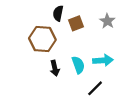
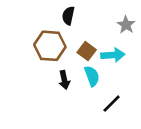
brown square: (76, 23) -> (87, 51), moved, turned -32
cyan arrow: (103, 60) -> (113, 55), moved

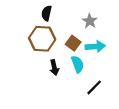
black semicircle: (68, 16) -> (47, 13), moved
gray star: (126, 25) -> (90, 21), moved

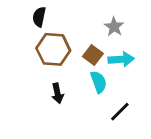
black semicircle: (47, 13) -> (39, 17), moved
black arrow: (54, 68) -> (58, 93), moved

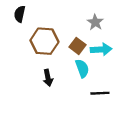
black semicircle: (39, 17) -> (20, 14), moved
black line: (120, 112) -> (100, 93), turned 42

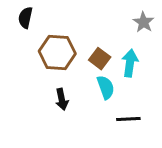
gray star: (95, 22) -> (144, 22), moved
cyan arrow: (101, 49) -> (130, 63), turned -78

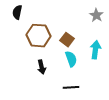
cyan arrow: (130, 63) -> (95, 50), moved
black line: (128, 119) -> (71, 87), moved

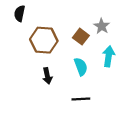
gray star: (96, 15) -> (102, 26), moved
brown square: (67, 40) -> (81, 37), moved

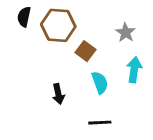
brown square: (81, 37) -> (85, 51), moved
brown hexagon: (44, 40) -> (58, 25), moved

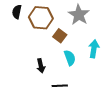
gray star: (126, 33) -> (79, 15), moved, size x1.5
black line: (100, 123) -> (60, 86), moved

